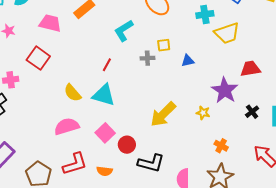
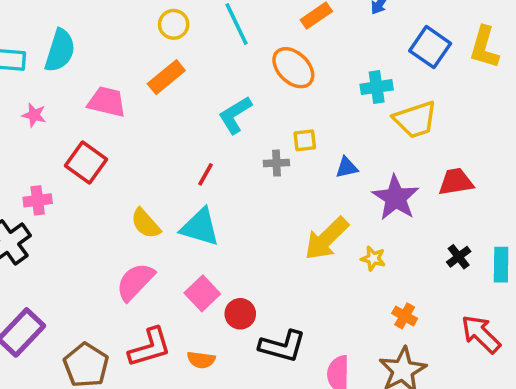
purple star: (225, 90) -> (396, 198), moved
yellow arrow: (163, 114) -> (327, 239), moved
pink semicircle: (67, 126) -> (135, 282), turned -30

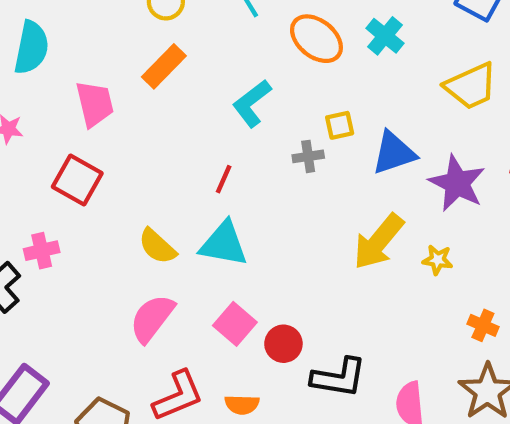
cyan cross: (377, 87) -> (385, 36), moved, turned -36
pink trapezoid: (107, 102) -> (95, 104), turned 69
blue triangle: (347, 168) -> (394, 153), size x1.6
pink cross: (38, 200) -> (42, 251), moved

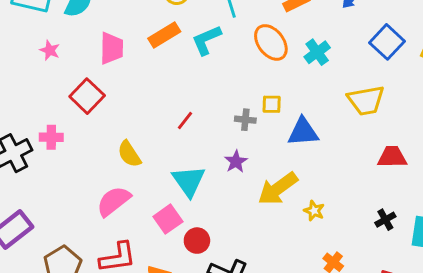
cyan L-shape: (252, 103) -> (206, 40), moved
purple star: (457, 183) -> (236, 162), moved, size x0.6
cyan triangle: (224, 244) -> (189, 181), moved, turned 30

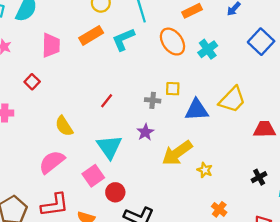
red square: (87, 96) -> (32, 82), size x0.6
yellow trapezoid: (366, 100) -> (232, 100), moved, turned -36

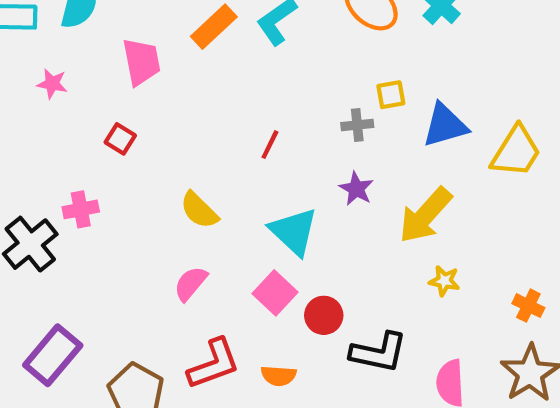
yellow trapezoid: (232, 100) -> (516, 152), moved
pink semicircle: (52, 162) -> (191, 284), size x0.7
yellow star: (205, 170) -> (444, 281), moved

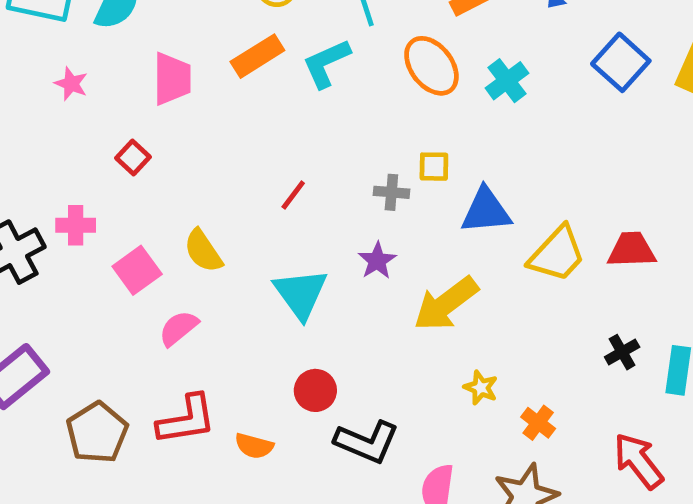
yellow star: (444, 281) -> (481, 388), moved
pink square: (275, 293) -> (137, 270), moved

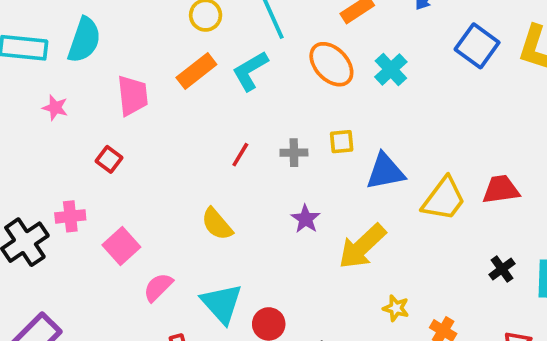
gray cross: (391, 192) -> (294, 153), moved
red line: (293, 195) -> (240, 155), moved
yellow semicircle: (203, 251) -> (217, 224), moved
cyan triangle: (301, 294) -> (222, 303), moved

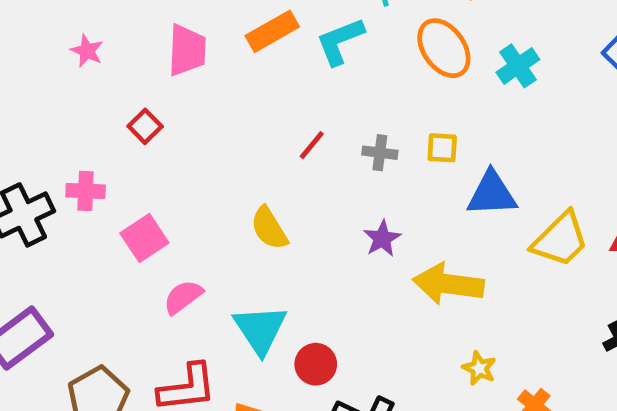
yellow arrow: (362, 246) -> (448, 284), turned 42

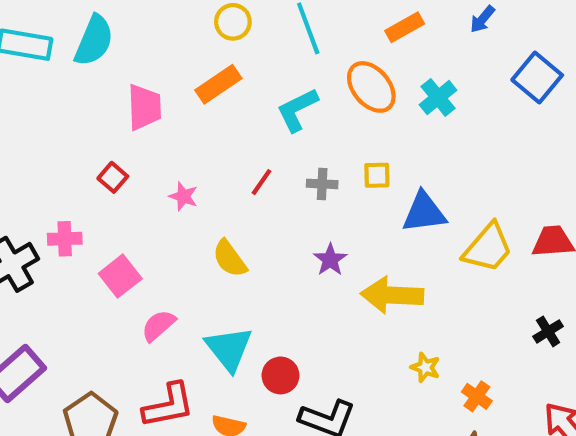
cyan L-shape: (340, 41) -> (297, 110), moved
pink star: (87, 51) -> (183, 196), moved

